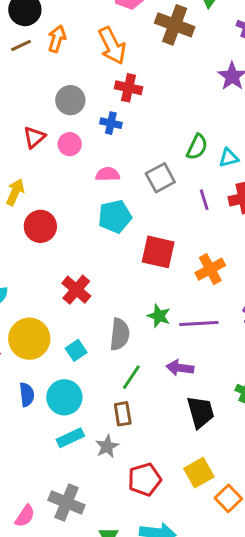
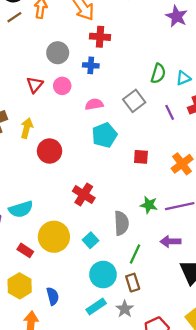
red square: (158, 252) -> (141, 157), size x0.6
blue semicircle: (27, 395) -> (53, 296), moved
cyan circle: (64, 397) -> (103, 275), moved

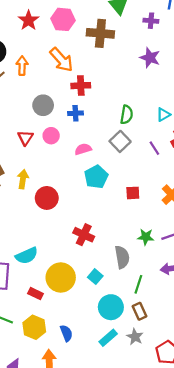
green semicircle: (158, 73) -> (127, 115), moved

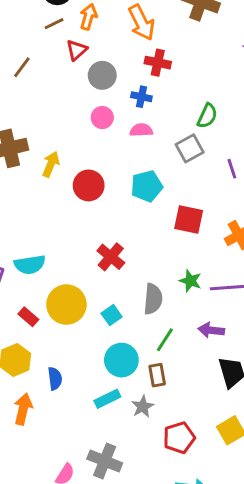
red triangle: (25, 138) -> (77, 50), moved
pink semicircle: (83, 149) -> (141, 130), moved
red square: (133, 193) -> (189, 219), size x1.5
red circle: (47, 198) -> (89, 185), moved

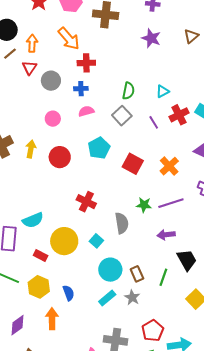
pink circle: (102, 118) -> (53, 119), moved
red square: (189, 219) -> (133, 164), turned 30
green line: (165, 340) -> (163, 277), moved
red pentagon: (179, 438) -> (153, 331), moved

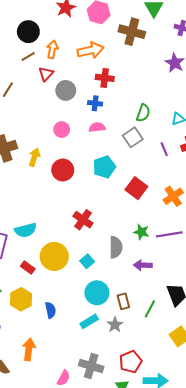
orange arrow: (69, 39) -> (91, 50), turned -70
purple arrow: (166, 235) -> (143, 265), moved
orange arrow: (52, 319) -> (29, 349), moved

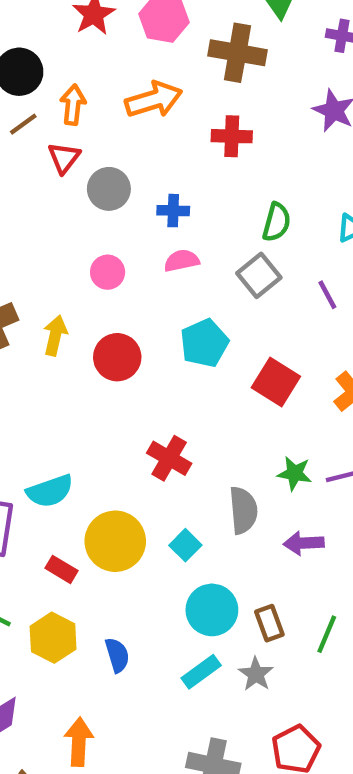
red cross: (105, 78) -> (232, 136), moved

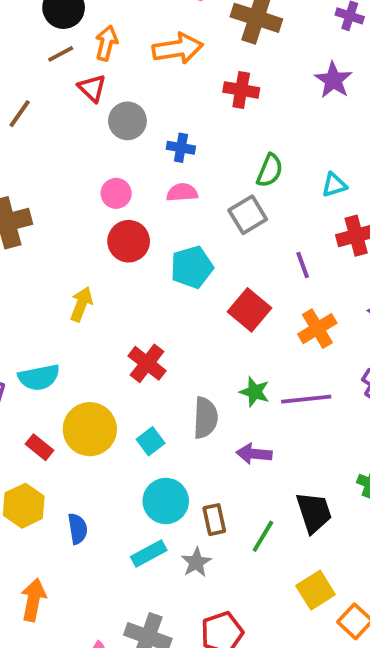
red triangle: (64, 158) -> (92, 88), turned -32
purple line: (327, 295) -> (303, 265), moved
yellow arrow: (55, 335) -> (81, 304), moved
red circle: (117, 357) -> (129, 241), moved

